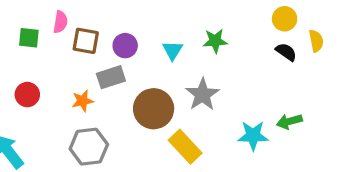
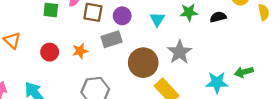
black semicircle: (286, 52) -> (218, 17), moved, turned -49
orange star: (83, 101) -> (80, 51), moved

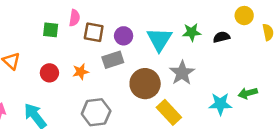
cyan triangle: (157, 19) -> (159, 39), size x1.6

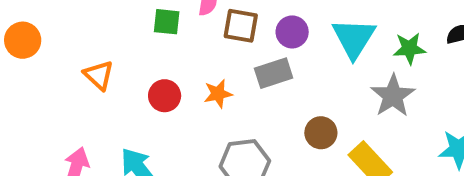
green star: (192, 32) -> (409, 48), moved
brown circle: (145, 84) -> (321, 133), moved, size x0.6

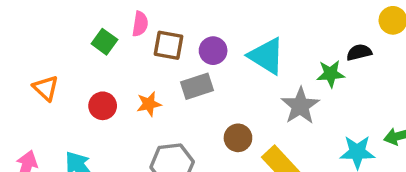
green square: (167, 22) -> (104, 42), turned 30
cyan triangle: (354, 38) -> (266, 56), turned -30
green star: (409, 48) -> (331, 74), moved

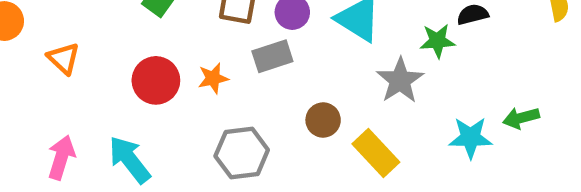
orange triangle: (46, 88) -> (64, 58), moved
red circle: (103, 106) -> (156, 80), size x1.4

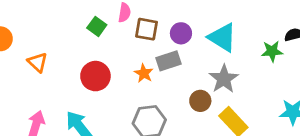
orange star: (213, 78) -> (144, 73), moved, turned -30
gray star: (400, 80) -> (224, 79), moved

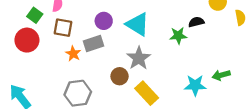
brown square: (146, 29) -> (63, 28), moved
red circle: (95, 76) -> (27, 40), moved

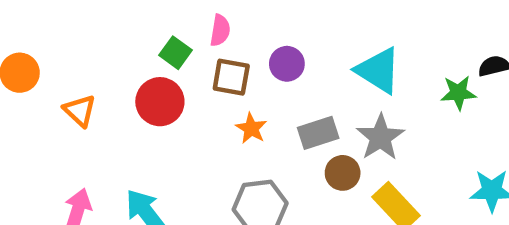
purple circle: (104, 21) -> (287, 64), moved
gray rectangle: (94, 43) -> (318, 133), moved

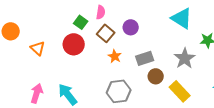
cyan triangle: (378, 70) -> (182, 18), moved
brown square: (231, 77) -> (106, 33), turned 30
gray star: (380, 137) -> (185, 58), moved

